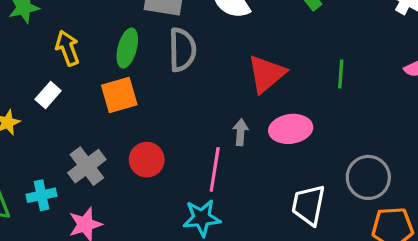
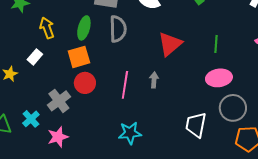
pink ellipse: (291, 129) -> (219, 78), moved
red circle: (147, 160) -> (85, 83), moved
pink line: (215, 169) -> (125, 85), moved
cyan cross: (42, 195) -> (31, 119), turned -30

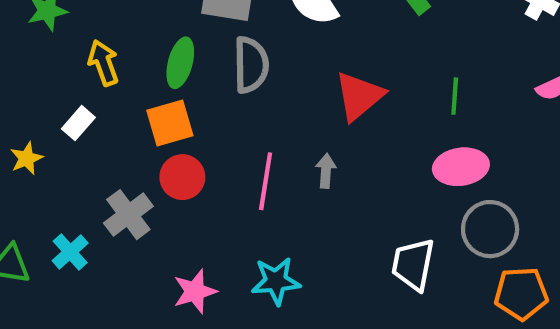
pink star: (58, 137) -> (195, 291), moved

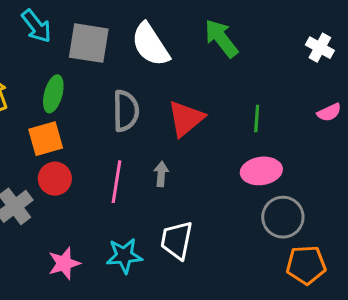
gray semicircle: (251, 65) -> (126, 111), moved
white trapezoid: (413, 264) -> (177, 240), moved

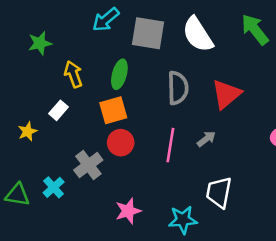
cyan arrow: (36, 26) -> (106, 20), turned 88
gray arrow: (161, 174) -> (206, 139), turned 48
cyan star: (124, 256) -> (183, 220), moved

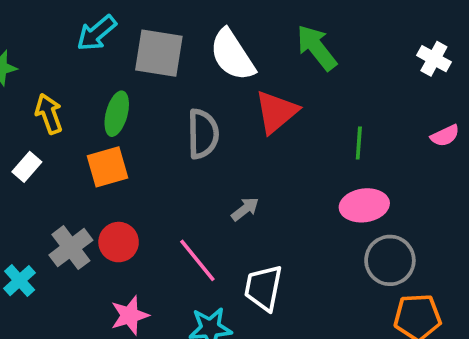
red triangle: (226, 94) -> (276, 112), moved
red circle: (121, 143) -> (119, 242), moved
pink line: (170, 145) -> (197, 260), moved, turned -48

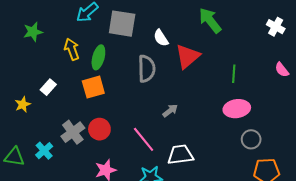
white semicircle: (232, 55) -> (161, 38), moved, size x0.6
yellow arrow: (49, 114) -> (72, 49), moved
pink semicircle: (445, 136) -> (282, 70), turned 77
gray circle: (390, 260) -> (251, 139), size x0.7
white trapezoid: (263, 288) -> (180, 155), turned 72

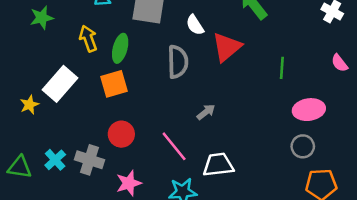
white rectangle: (48, 87) -> (60, 84), size x1.8
pink ellipse: (237, 109) -> (309, 110), moved
gray cross: (73, 132) -> (89, 160), moved, turned -35

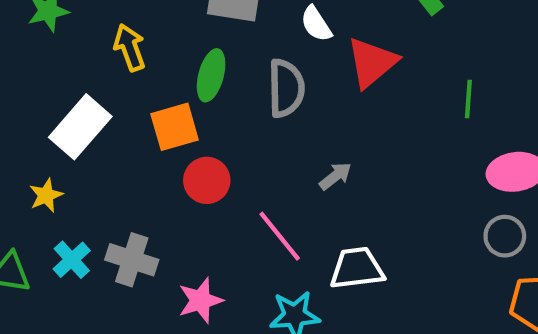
green ellipse: (120, 48) -> (211, 75), moved
yellow star: (29, 105) -> (46, 195), moved
red circle: (121, 134) -> (207, 180), moved

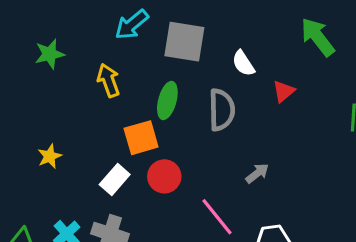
red triangle: (372, 62) -> (284, 91), size x0.6
white rectangle: (80, 127) -> (115, 180), moved, size x0.7
yellow star: (46, 195) -> (50, 156), moved

